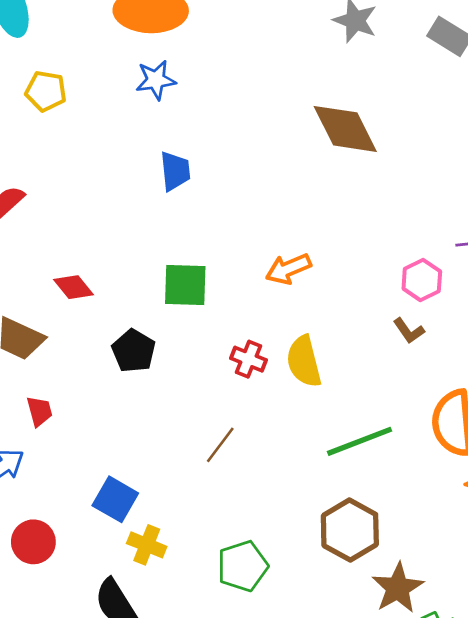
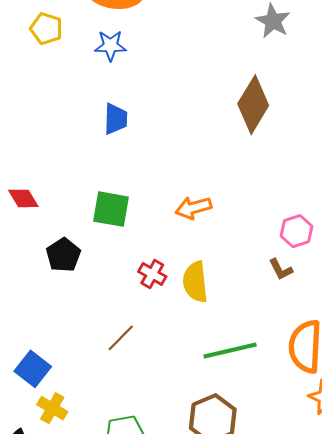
yellow pentagon: (46, 91) -> (46, 29), moved
brown diamond: (345, 129) -> (253, 105), turned 50

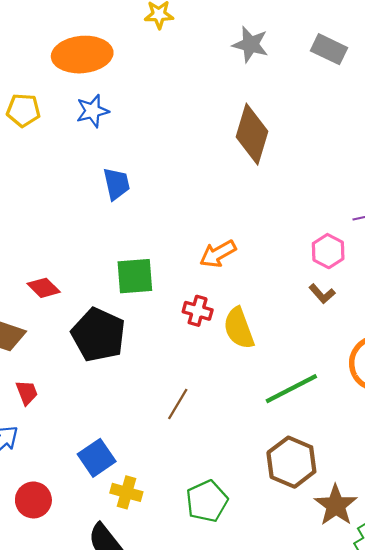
black pentagon: (63, 255) -> (98, 335), size x1.5
red cross: (152, 274) -> (198, 311), moved
blue square: (33, 369) -> (97, 458), turned 32

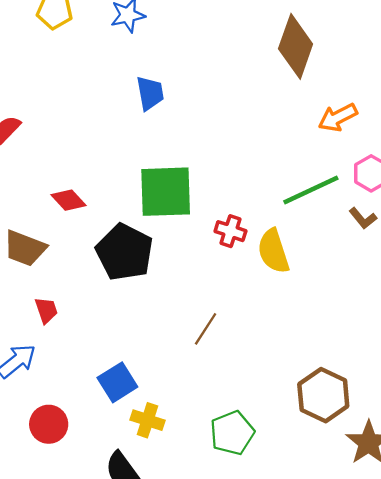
orange arrow: (218, 254) -> (338, 117), moved
green square: (135, 276) -> (166, 192), size x1.4
green line: (291, 389) -> (311, 190), moved

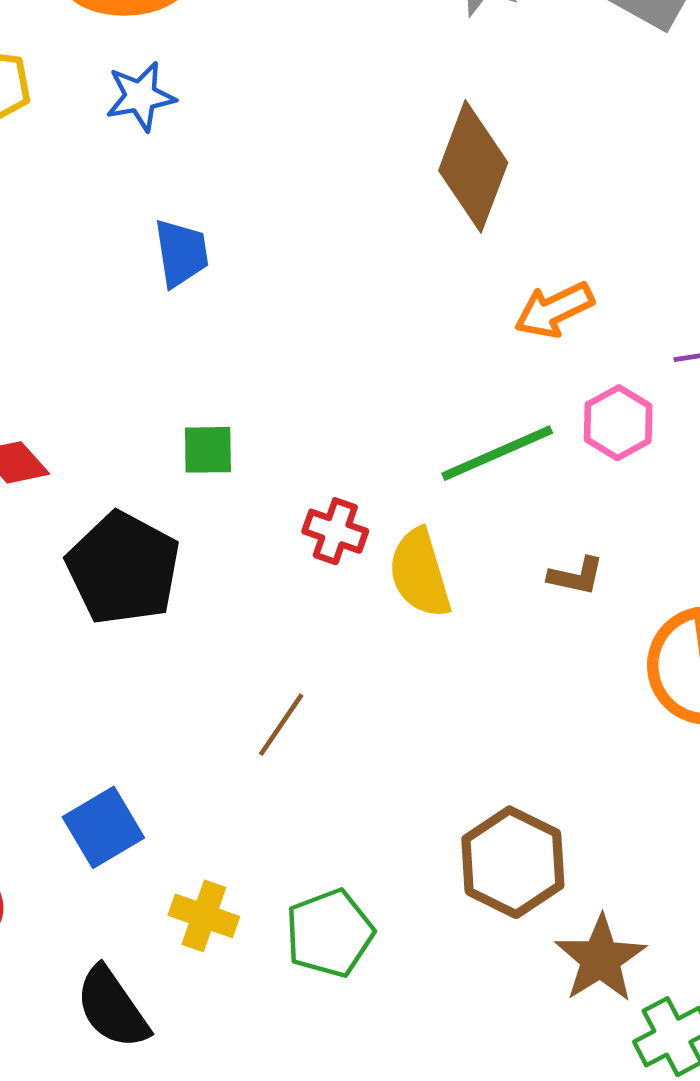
green square: (166, 192) -> (208, 450), size x0.5
brown L-shape: (363, 218) -> (576, 576), moved, turned -40
yellow cross: (147, 420) -> (204, 916), moved

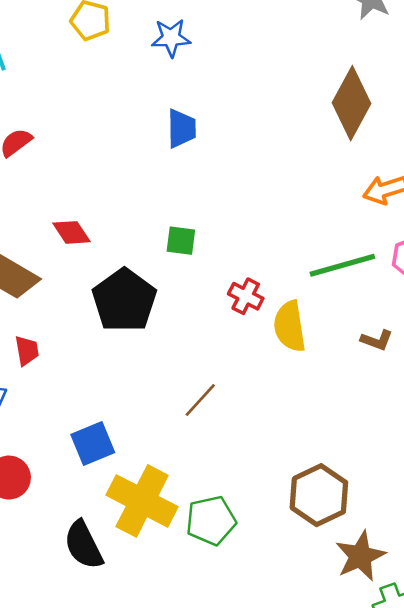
yellow cross: (204, 916) -> (142, 501), size x1.8

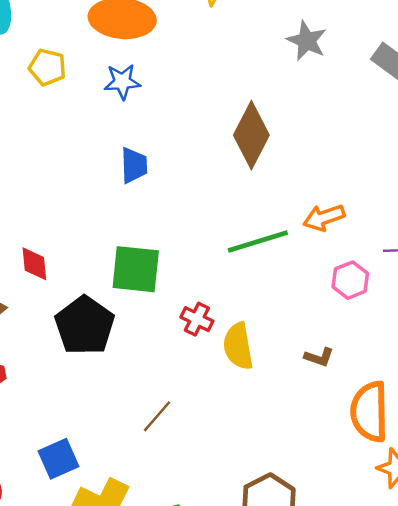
brown diamond: (351, 103) -> (251, 135), moved
red diamond: (72, 232) -> (34, 264), turned 30
green square: (181, 241) -> (136, 269), size x1.8
green line: (342, 265) -> (258, 242), moved

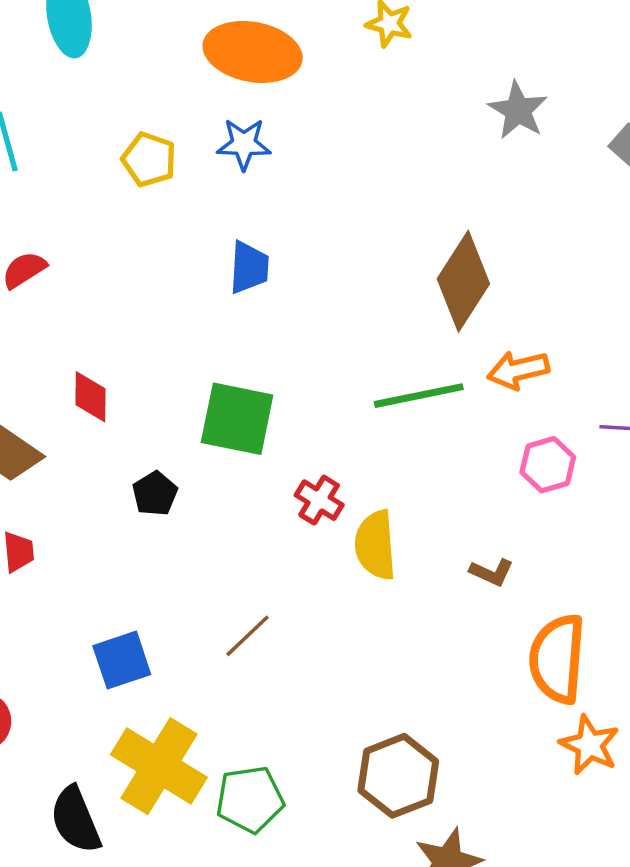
yellow pentagon: (47, 67) -> (149, 160), moved
brown diamond: (251, 135) -> (463, 281), moved
black pentagon: (85, 326) -> (155, 494), size x0.5
blue square: (58, 459) -> (122, 660), moved

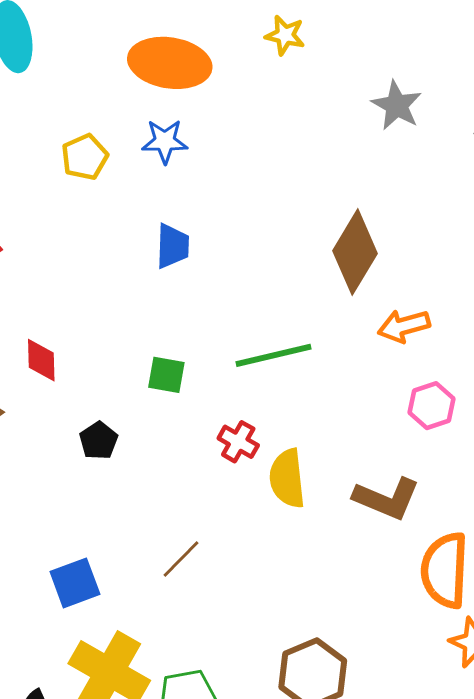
yellow pentagon: (149, 160) -> (85, 157), turned 30
green line: (419, 396) -> (274, 355), moved
green square: (237, 419) -> (166, 375), size x0.6
brown L-shape: (492, 572) -> (387, 499), size x1.8

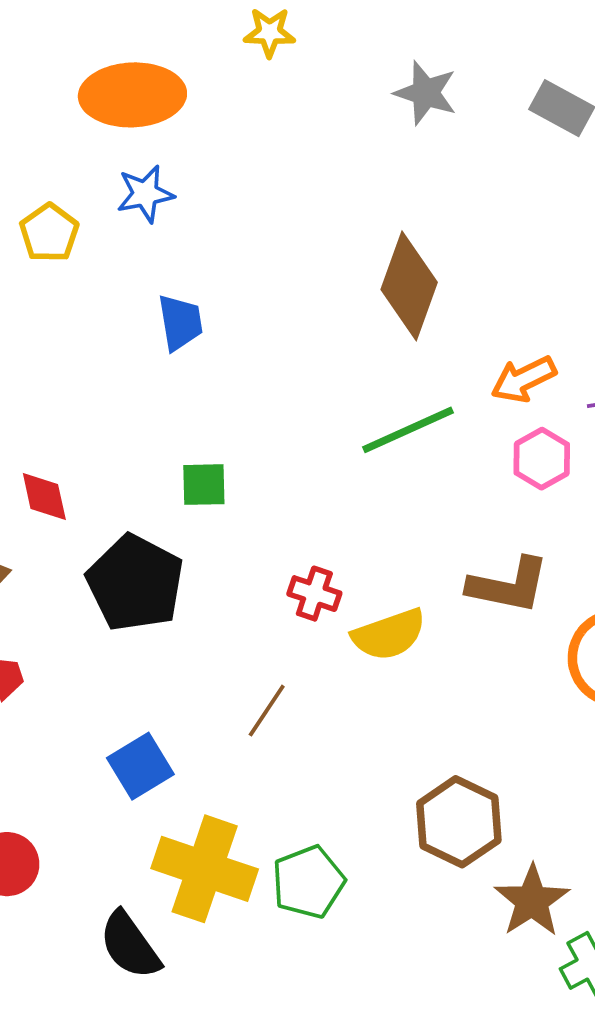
orange arrow: (404, 326) -> (524, 379), moved
green line: (274, 355) -> (408, 430), moved
black pentagon: (99, 441) -> (135, 583), size x2.0
red cross: (238, 442) -> (314, 594), moved
yellow semicircle: (287, 478) -> (389, 635), moved, turned -92

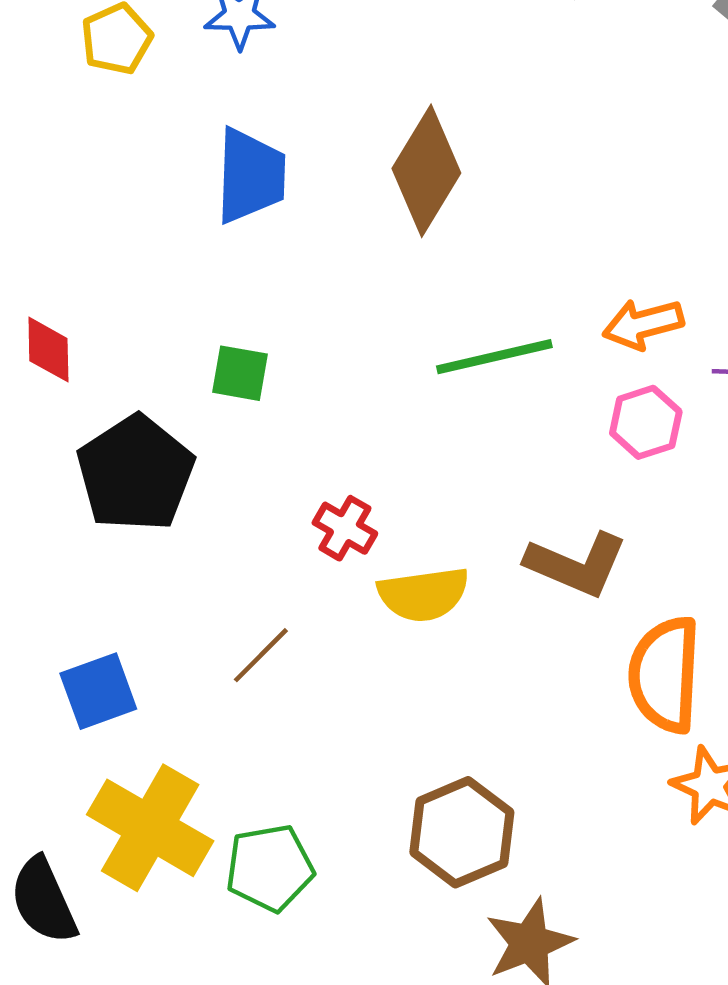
brown diamond: (409, 286) -> (426, 171), moved
blue trapezoid: (180, 322) -> (250, 176), size x1.4

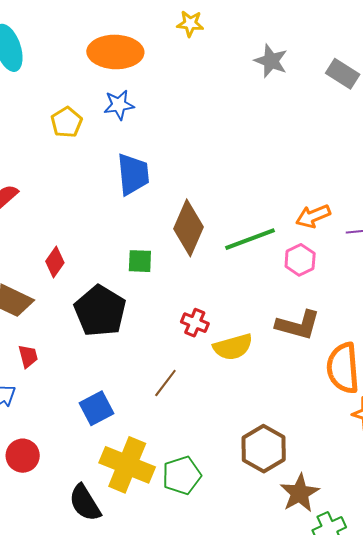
brown diamond: (426, 171) -> (188, 228), moved
red diamond: (48, 350) -> (55, 262), turned 44
pink hexagon: (646, 422) -> (300, 260), moved

